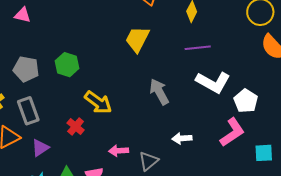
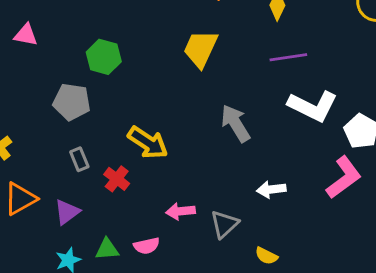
pink triangle: (23, 15) -> (26, 35), moved
green hexagon: (67, 65) -> (104, 57), moved
gray pentagon: (26, 69) -> (72, 102), moved
gray rectangle: (28, 111) -> (79, 159), moved, size x0.6

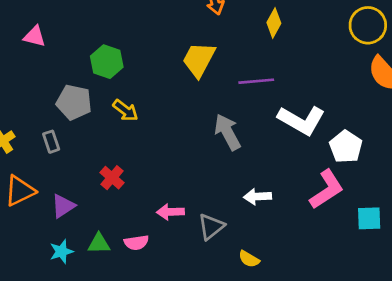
purple line: (288, 57) -> (256, 81), moved
yellow arrow: (148, 143) -> (125, 110), moved, size x0.7
gray rectangle: (79, 159) -> (51, 142), moved

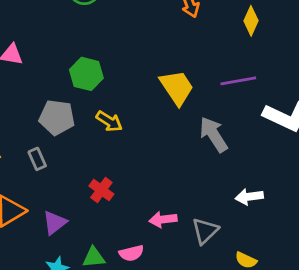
yellow trapezoid: (199, 60) -> (177, 87), moved, turned 123

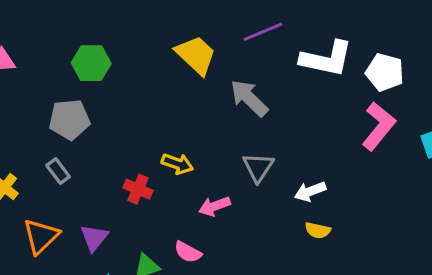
yellow arrow: (109, 121) -> (177, 164), moved
white arrow: (249, 197) -> (310, 191), moved
gray triangle: (205, 231) -> (258, 167), moved
pink semicircle: (131, 253) -> (188, 252), turned 55

